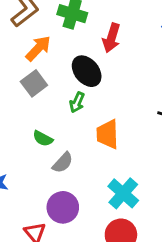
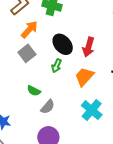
red arrow: (111, 38) -> (88, 47), moved
orange trapezoid: (108, 134) -> (84, 77), moved, turned 45
cyan cross: (123, 193) -> (92, 110), moved

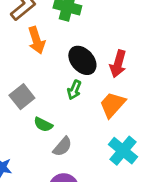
orange arrow: (29, 29) -> (36, 40), turned 120
gray square: (27, 53) -> (22, 97), moved

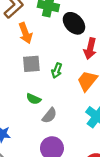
black ellipse: (82, 60) -> (74, 23), moved
gray square: (22, 97) -> (31, 64), moved, turned 36

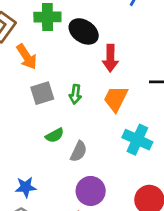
green semicircle: (34, 99) -> (55, 135), turned -40

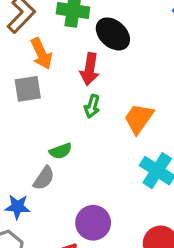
red arrow: (110, 58) -> (90, 69), moved
gray square: (42, 93) -> (28, 89), moved
gray semicircle: (79, 151) -> (44, 178), moved

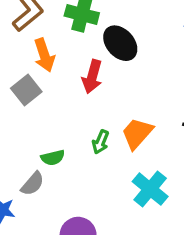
gray square: (28, 89) -> (26, 90), turned -36
green arrow: (92, 106) -> (101, 142), moved

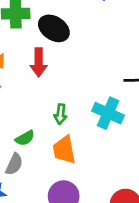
orange trapezoid: (137, 133) -> (64, 150), moved, turned -36
cyan cross: (150, 189) -> (108, 113), moved

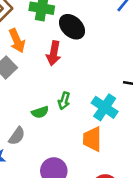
green semicircle: (25, 138) -> (40, 112), moved
orange trapezoid: (64, 150) -> (92, 139), moved

